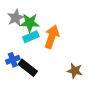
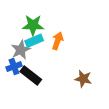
gray star: (16, 18) -> (21, 50), moved
orange arrow: (52, 37) -> (58, 41), size x0.7

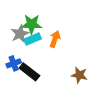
gray star: (21, 50) -> (20, 34), moved

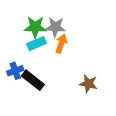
gray star: (20, 34) -> (55, 27), moved, turned 30

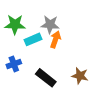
green star: (35, 27) -> (15, 25), moved
black rectangle: (33, 80) -> (46, 78), moved

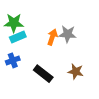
gray star: (50, 25) -> (68, 34), moved
cyan rectangle: (33, 39) -> (18, 37), moved

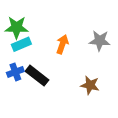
gray star: (68, 34) -> (100, 41), moved
black rectangle: (43, 74) -> (37, 76), moved

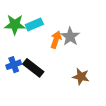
gray star: (100, 41) -> (70, 36), moved, turned 30
cyan rectangle: (21, 44) -> (34, 25), moved

